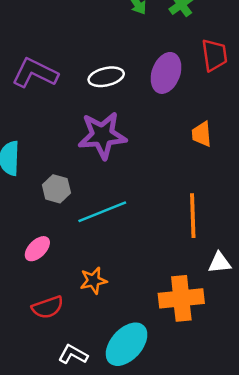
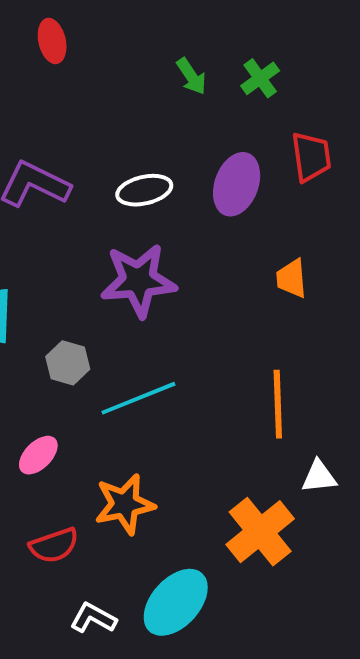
orange star: (93, 281) -> (125, 504), size x1.4
orange cross: (181, 298) -> (260, 532), turned -33

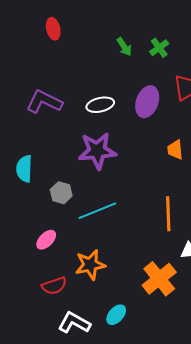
cyan ellipse: (176, 602) -> (116, 315), size x0.6
white L-shape: (93, 618) -> (74, 323), size x1.4

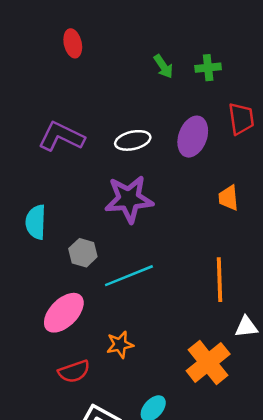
green cross: (159, 48) -> (208, 68), turned 30
pink ellipse: (46, 240) -> (64, 313), size x1.6
orange star: (90, 265) -> (120, 345), size x0.7

